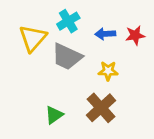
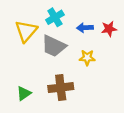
brown cross: (101, 108) -> (61, 88), moved, turned 35
green triangle: (54, 115) -> (24, 93), moved

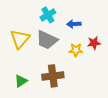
red star: (109, 29) -> (94, 43), moved
yellow triangle: (26, 31) -> (20, 39), moved

